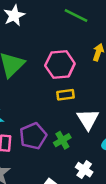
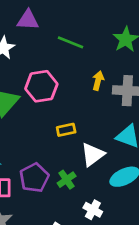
pink hexagon: (60, 65) -> (41, 86), moved
white triangle: (88, 119) -> (93, 155), turned 30

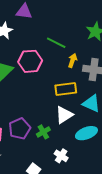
green line: (70, 42) -> (56, 43), moved
yellow rectangle: (66, 130) -> (66, 89), moved, size x1.5

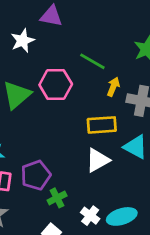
green cross: (43, 132) -> (57, 198), moved
cyan ellipse: (86, 133) -> (122, 216), moved

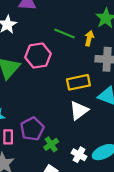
yellow arrow: (113, 87) -> (89, 38), moved

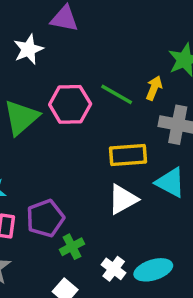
green line: (64, 33) -> (117, 94), moved

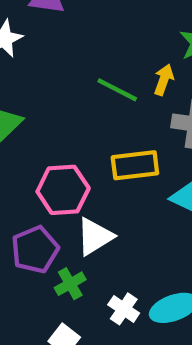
pink hexagon: (70, 104) -> (63, 190), moved
white triangle: (123, 199) -> (95, 237), moved

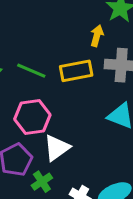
green line: (117, 90) -> (31, 71), moved
yellow rectangle: (135, 165) -> (76, 71), moved

